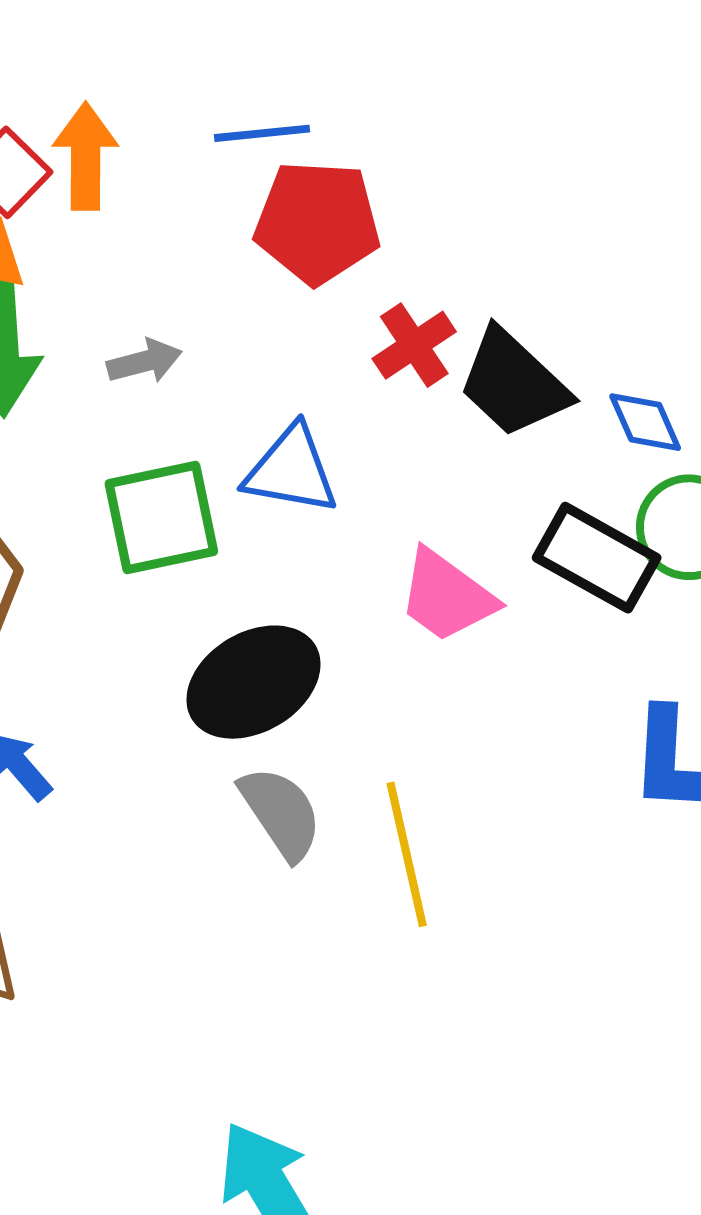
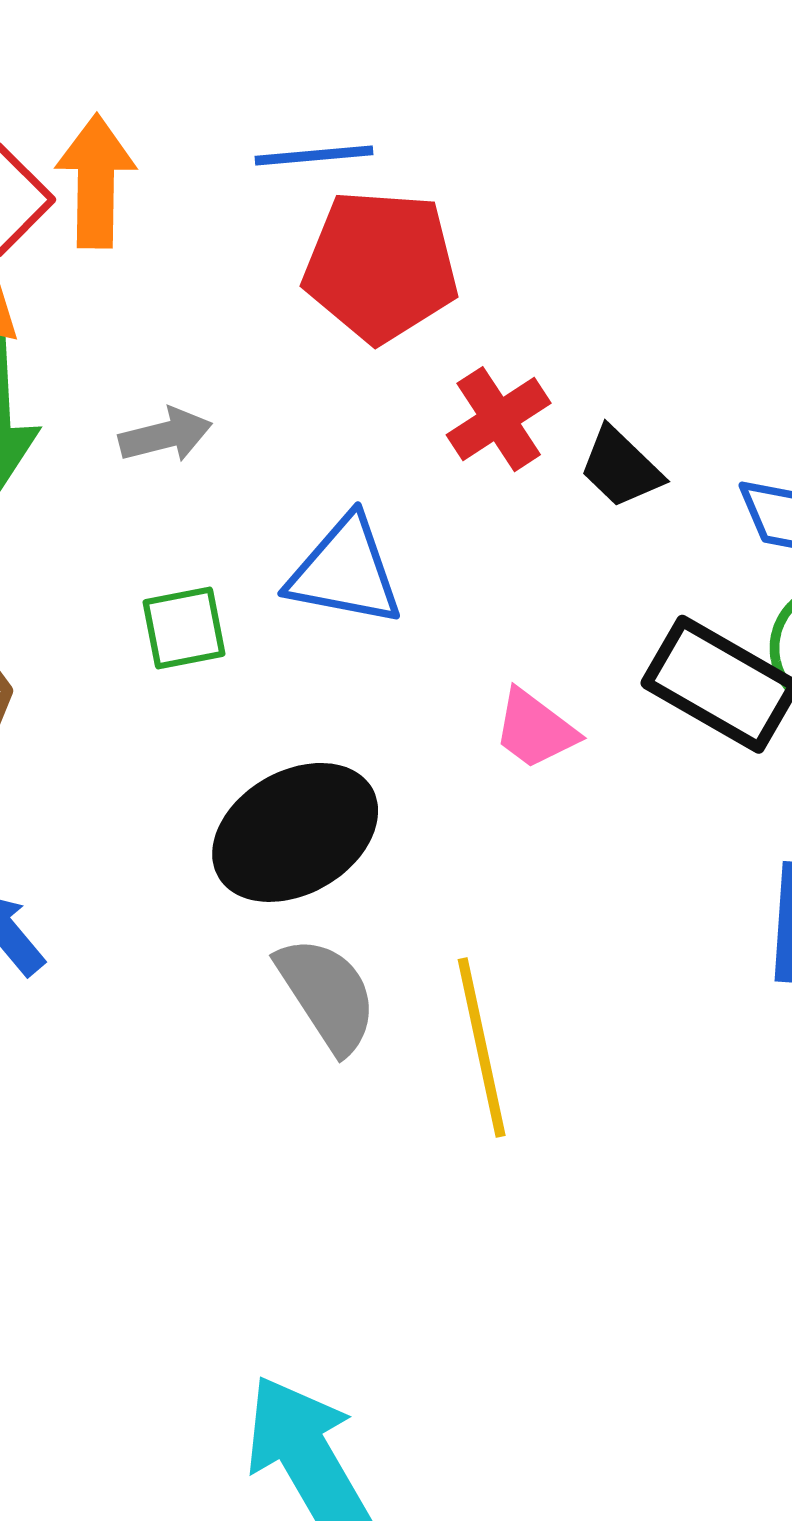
black trapezoid: (514, 383) -> (621, 468), size x0.6
green square: (161, 518) -> (184, 628), size x0.6
pink trapezoid: (447, 596) -> (535, 729), size x0.7

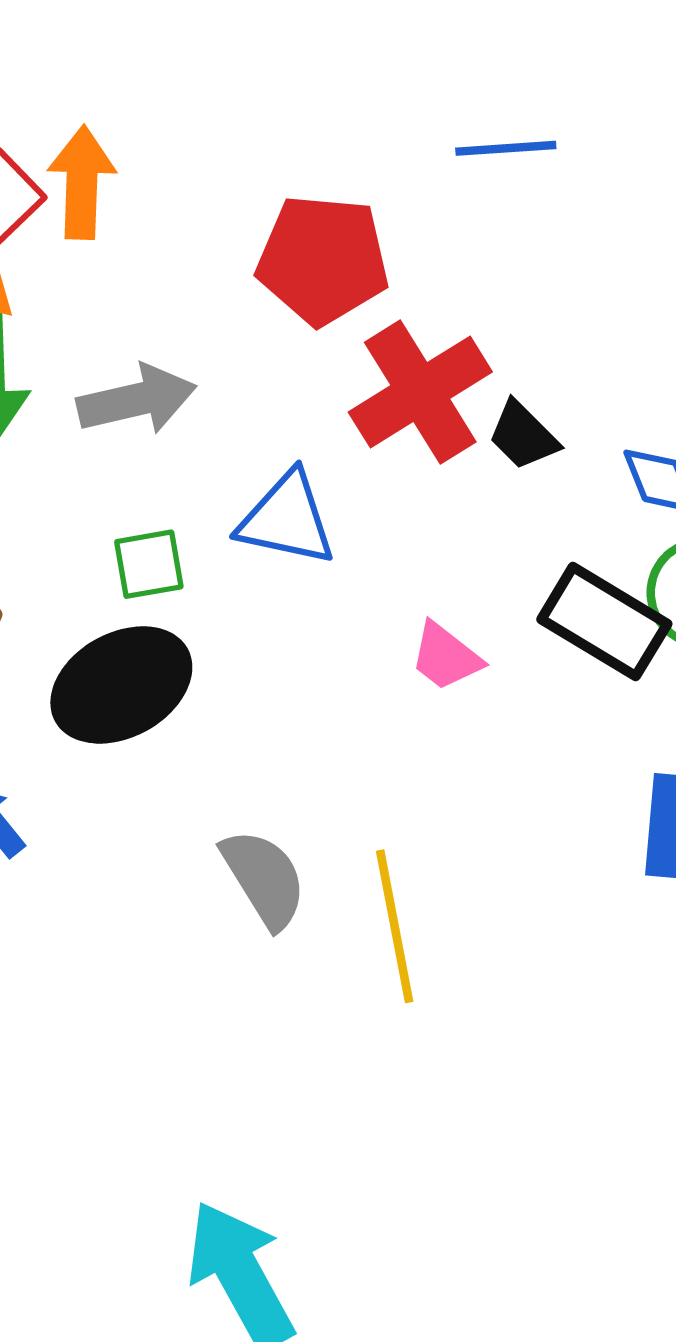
blue line: (314, 156) -> (506, 148), moved
red cross: (499, 419) -> (420, 392), size x1.6
gray arrow: (166, 435) -> (137, 400), size x1.5
black ellipse: (295, 832) -> (121, 685), moved

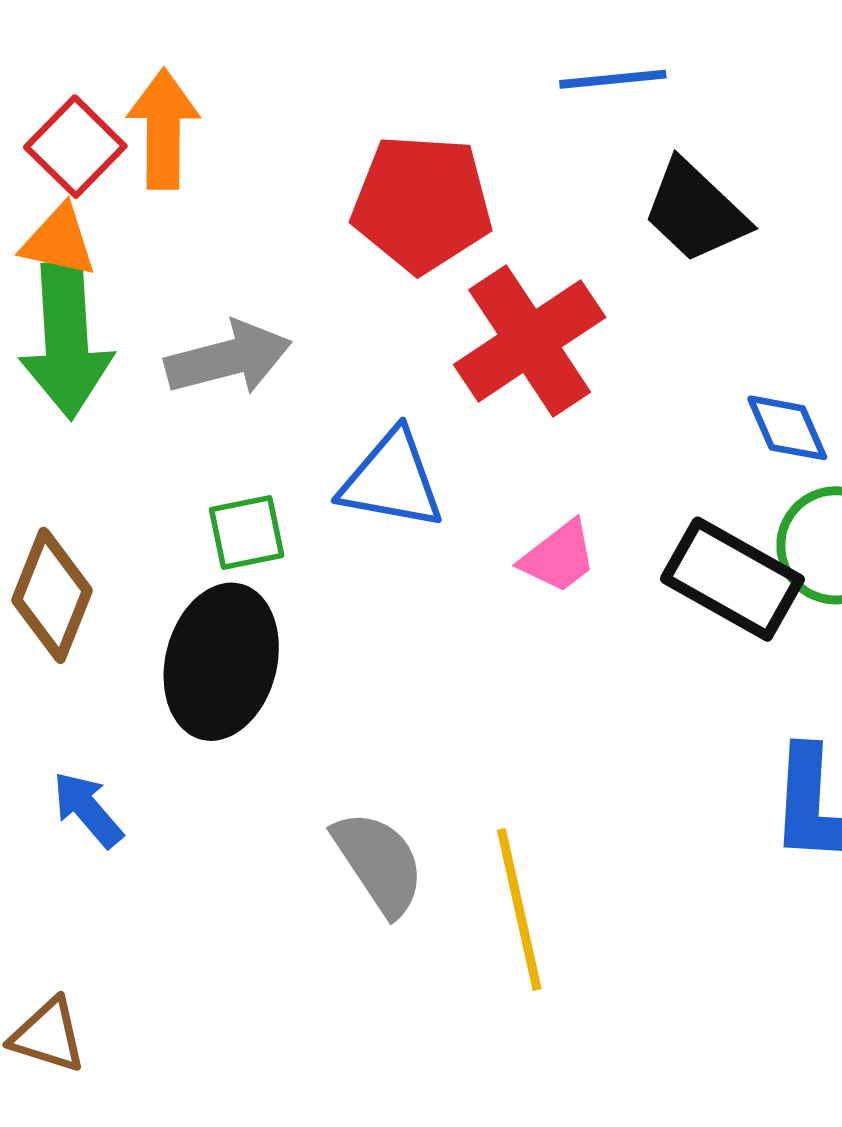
black trapezoid: (523, 436) -> (695, 211), moved, size x1.4
pink trapezoid: (446, 657) -> (559, 557), moved, turned -74
black ellipse: (121, 685) -> (221, 662), turned -45

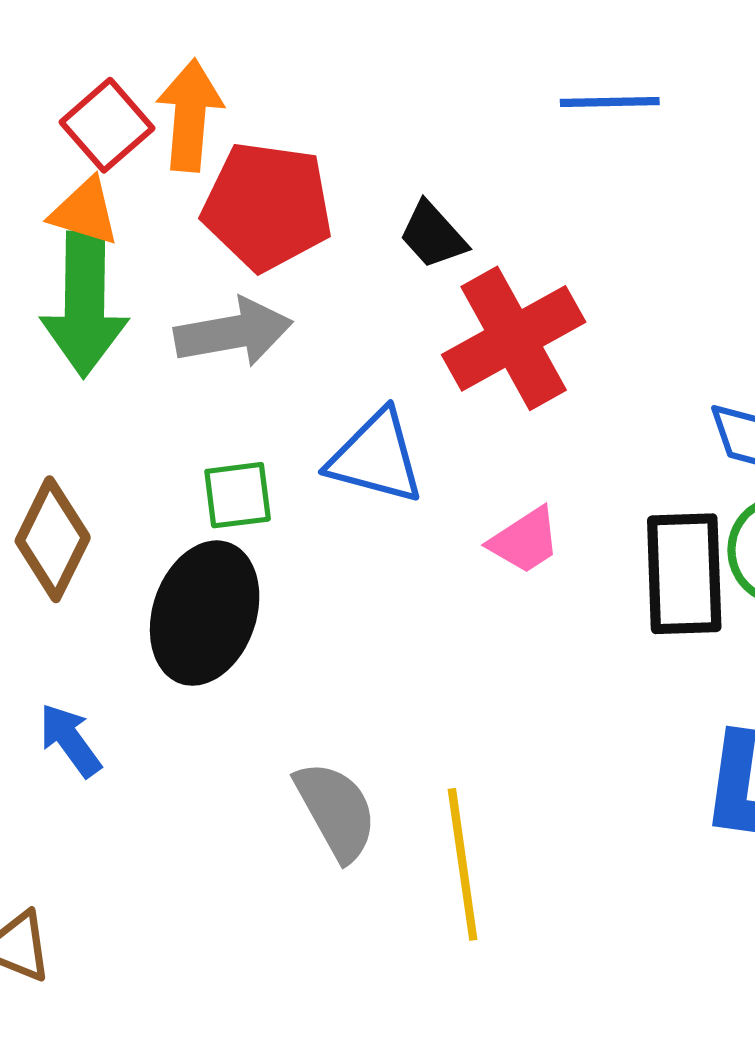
red pentagon: (422, 203) -> (267, 206), moved
black trapezoid: (695, 211) -> (433, 235), moved, size x0.7
black rectangle: (732, 579) -> (684, 574), turned 54

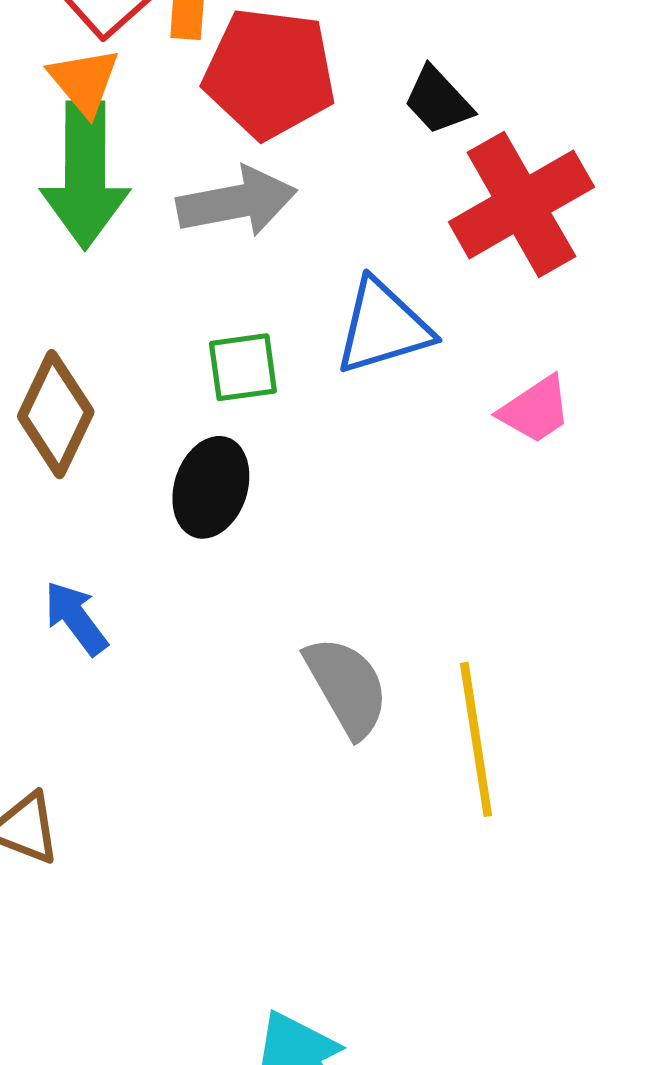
orange triangle: (85, 212) -> (84, 81), turned 34
blue triangle: (376, 457) -> (383, 327), turned -31
black ellipse: (205, 613) -> (211, 487), size x0.7

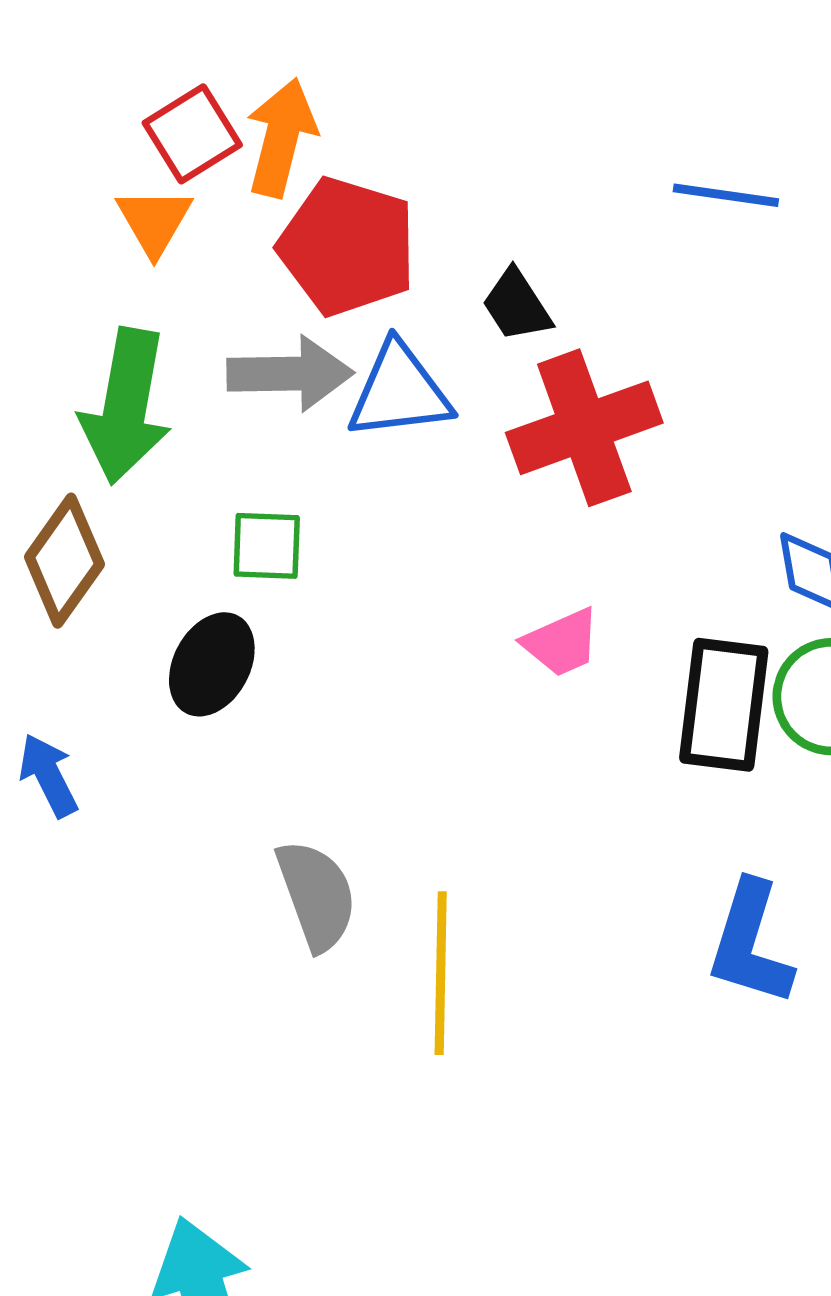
green arrow: (85, 175) -> (126, 406), moved
blue triangle: (383, 327) -> (399, 391), moved

